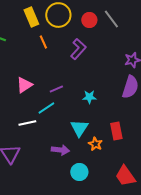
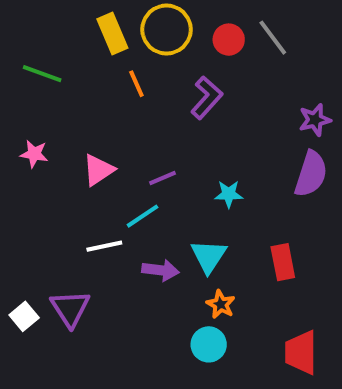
orange star: (95, 144) -> (221, 304), moved
purple arrow: (60, 150) -> (160, 270), moved
red trapezoid: (125, 176) -> (301, 352), turned 35

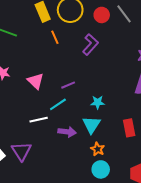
pink triangle: (98, 170) -> (36, 81), turned -42
cyan star: (229, 194) -> (98, 102), moved
cyan circle: (209, 344) -> (101, 169), moved

